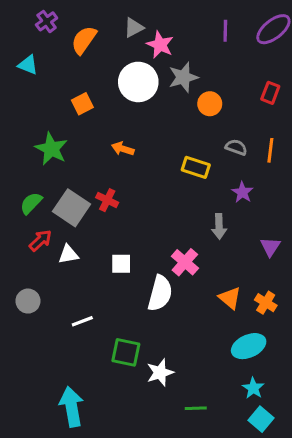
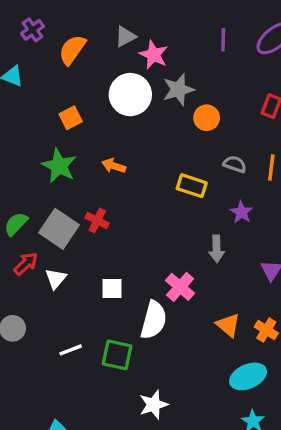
green star: (51, 149) -> (59, 166), moved
white triangle: (68, 254) -> (56, 279), turned -40
green square: (126, 352) -> (117, 355), moved

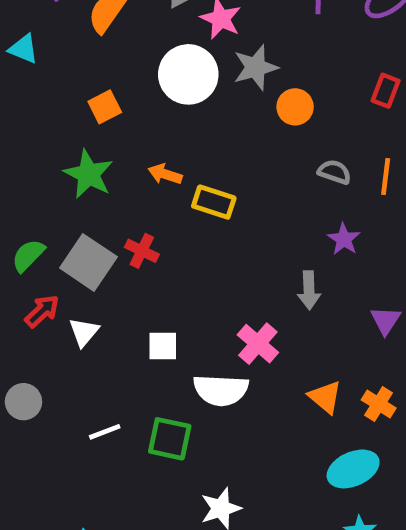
yellow rectangle: (192, 186) -> (214, 202), moved
white semicircle: (154, 320) -> (221, 390), turned 78

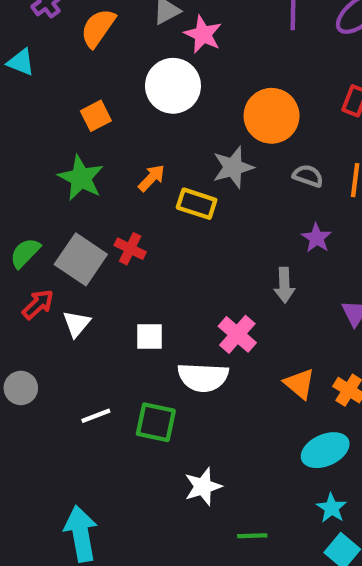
gray star: (256, 67) -> (233, 167), moved
orange circle: (295, 107) -> (272, 116), size x1.6
orange arrow: (165, 174) -> (152, 178), turned 116

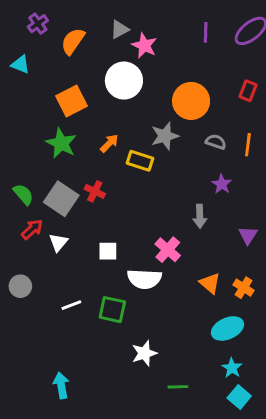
orange square: (96, 116) -> (71, 101), size x1.5
green semicircle: (25, 253) -> (23, 194), turned 95
cyan arrow: (81, 534) -> (61, 385), size x0.7

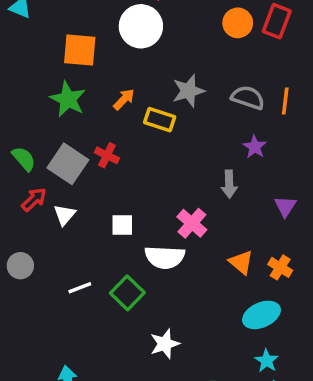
red rectangle: (248, 91) -> (277, 21), moved, size x1.4
orange square: (71, 101) -> (80, 50), turned 32
orange circle: (191, 101) -> (238, 23), moved, size x0.7
gray semicircle: (216, 142) -> (248, 98), size x1.4
green square: (112, 310) -> (127, 293), turned 32

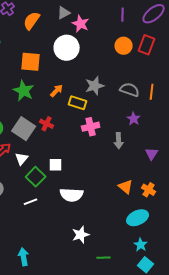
pink cross: (192, 223) -> (91, 127), moved, turned 36
white semicircle: (165, 257) -> (72, 195), moved
green square: (127, 293) -> (36, 177), moved

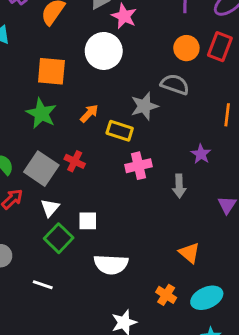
gray semicircle: (130, 90) -> (175, 84), moved
white triangle: (22, 159) -> (50, 208), moved
orange cross: (149, 190) -> (166, 295), moved
white line: (31, 202) -> (43, 285), moved, turned 40

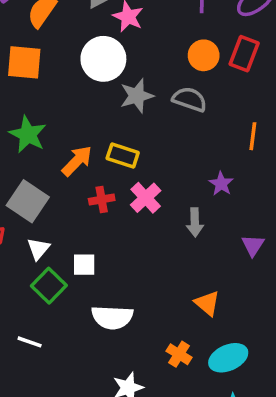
orange square: (51, 71) -> (24, 62), moved
gray star: (144, 106) -> (137, 96), moved
orange arrow: (89, 113) -> (77, 161), moved, size x1.4
red cross: (75, 161) -> (102, 200), moved, turned -36
pink cross: (139, 166) -> (146, 198), turned -30

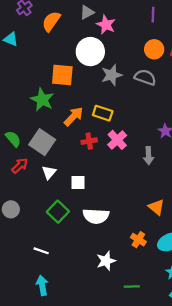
orange square: (24, 62) -> (62, 75), moved
green square: (49, 286) -> (58, 212), moved
white line: (30, 342) -> (41, 251), moved

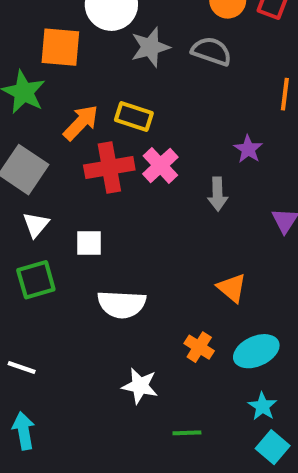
red cross: (89, 141) -> (109, 168), size x1.6
green square: (58, 212) -> (36, 280), moved, turned 30
white star: (106, 261) -> (140, 386), turned 30

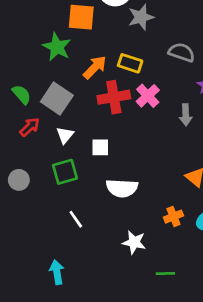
gray semicircle: (211, 51) -> (182, 52), moved
orange cross: (199, 347) -> (173, 217), turned 36
white line: (22, 368) -> (76, 219), moved, turned 36

